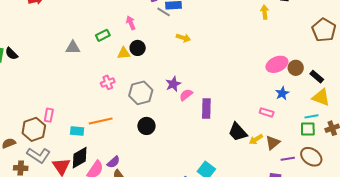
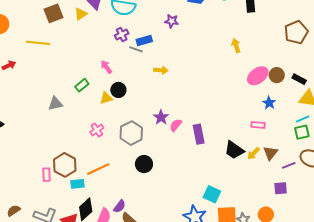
yellow arrow: (265, 12) -> (236, 46), moved
brown pentagon: (324, 30) -> (296, 32), turned 30
brown hexagon: (34, 129) -> (65, 165), moved

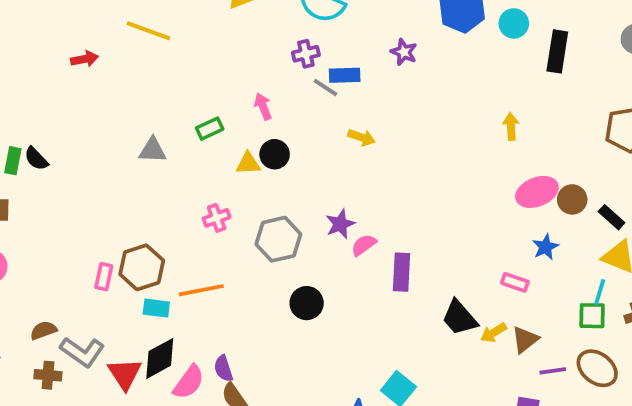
cyan line: (303, 119) -> (600, 292), turned -64
black circle: (144, 164) -> (307, 303), moved
purple semicircle: (120, 206) -> (223, 368), turned 112
brown semicircle: (14, 211) -> (44, 330), moved

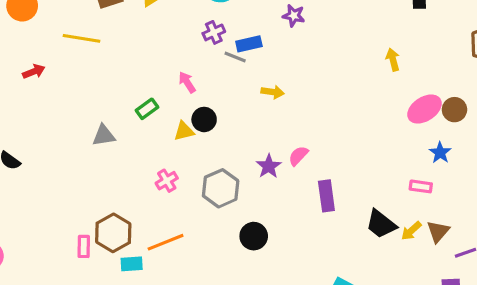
pink semicircle: (364, 245) -> (298, 156), moved

